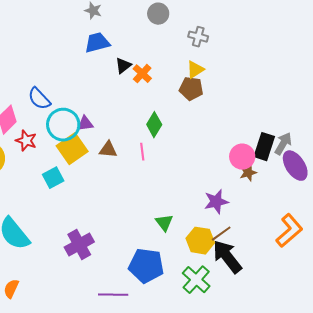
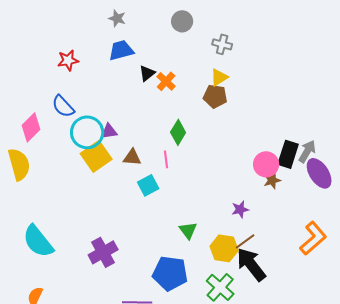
red star: (26, 141) -> (68, 60), moved, turned -30
cyan square: (53, 178) -> (148, 185), moved
purple star: (216, 202) -> (240, 209), size x0.7

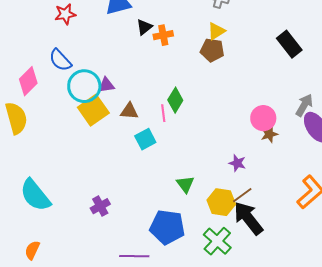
orange cross: (166, 81) -> (163, 35), turned 36
green diamond: (178, 132) -> (175, 100), moved
black rectangle: (288, 154) -> (289, 44), moved, turned -56
purple star: (240, 209) -> (237, 163), turned 30
purple cross: (103, 252) -> (100, 206), size x0.7

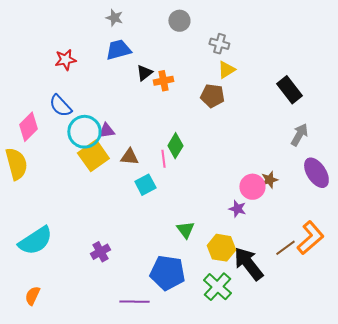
yellow triangle: (216, 31) -> (226, 70), moved
gray arrow: (304, 105) -> (299, 135), moved
pink circle: (263, 118) -> (252, 187), moved
cyan semicircle: (35, 195) -> (35, 241), turned -84
brown line: (242, 195) -> (285, 248), moved

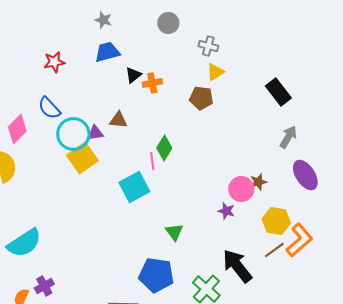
brown triangle: (129, 157) -> (118, 120), moved
cyan square: (145, 185) -> (134, 187), size x1.4
yellow hexagon: (221, 248) -> (276, 221), moved
purple cross: (100, 252) -> (44, 286), moved

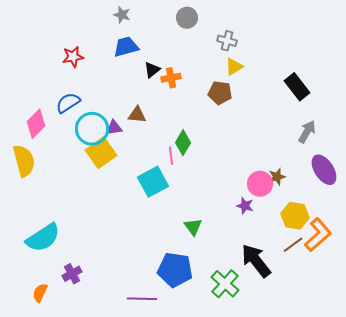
blue semicircle: (49, 108) -> (68, 103), turned 100
purple cross: (44, 286) -> (72, 274), moved

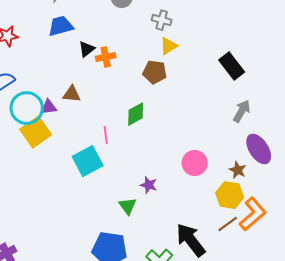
green diamond: (183, 143) -> (136, 114), moved, turned 30
brown star: (277, 177) -> (238, 170), moved, turned -30
purple star: (245, 206) -> (149, 185), moved

